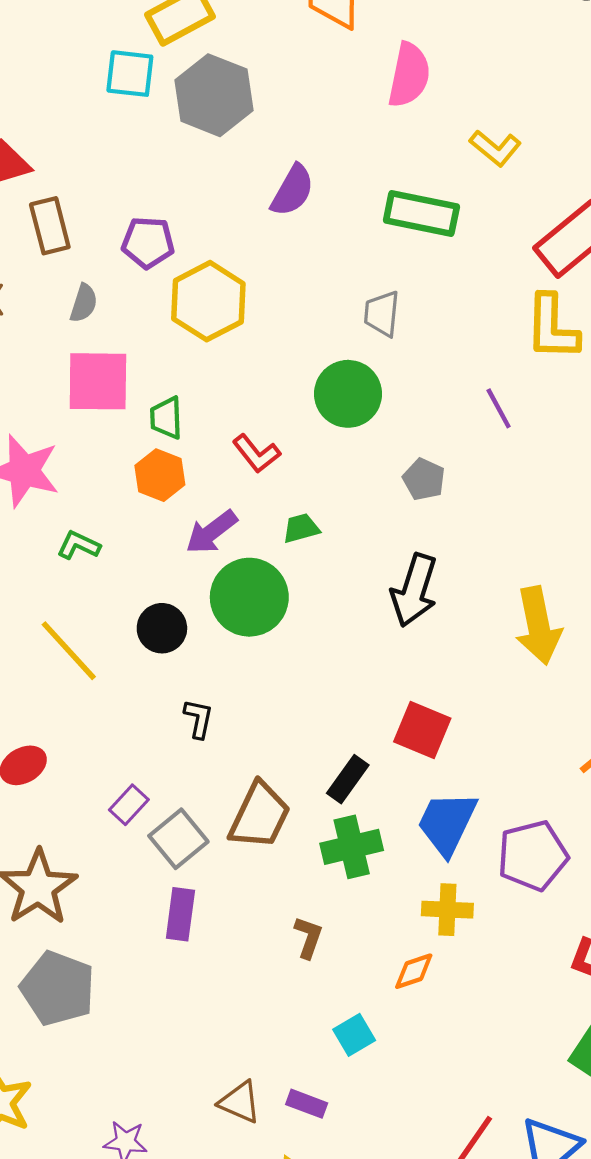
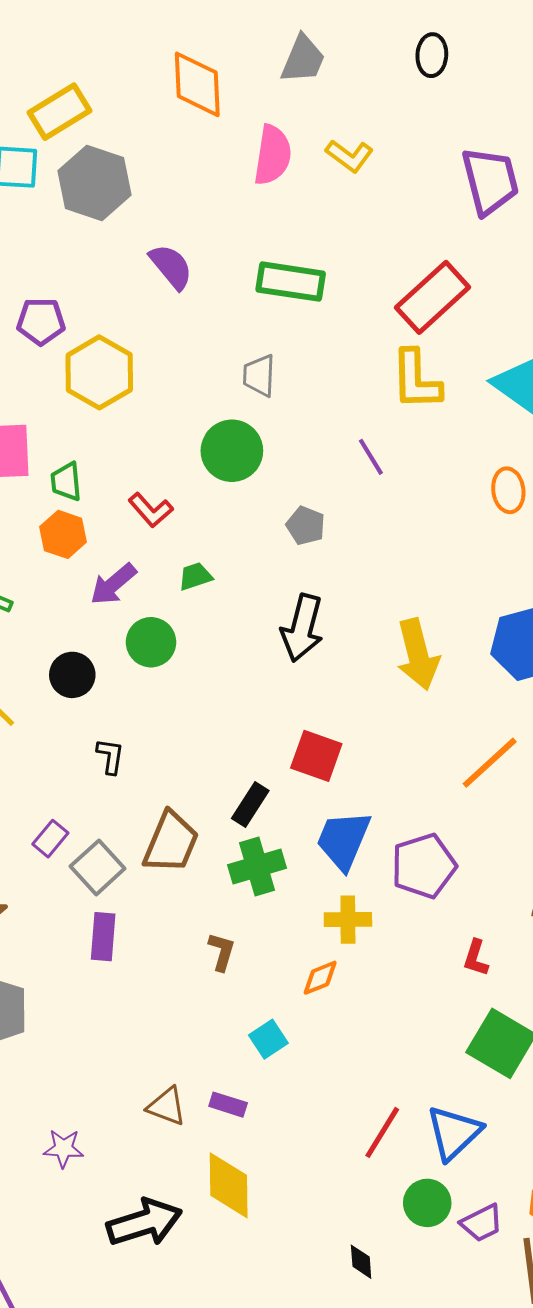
yellow L-shape: (495, 148) -> (349, 156), moved
purple semicircle: (292, 190) -> (171, 267), turned -66
green circle: (249, 597) -> (151, 642), size x0.7

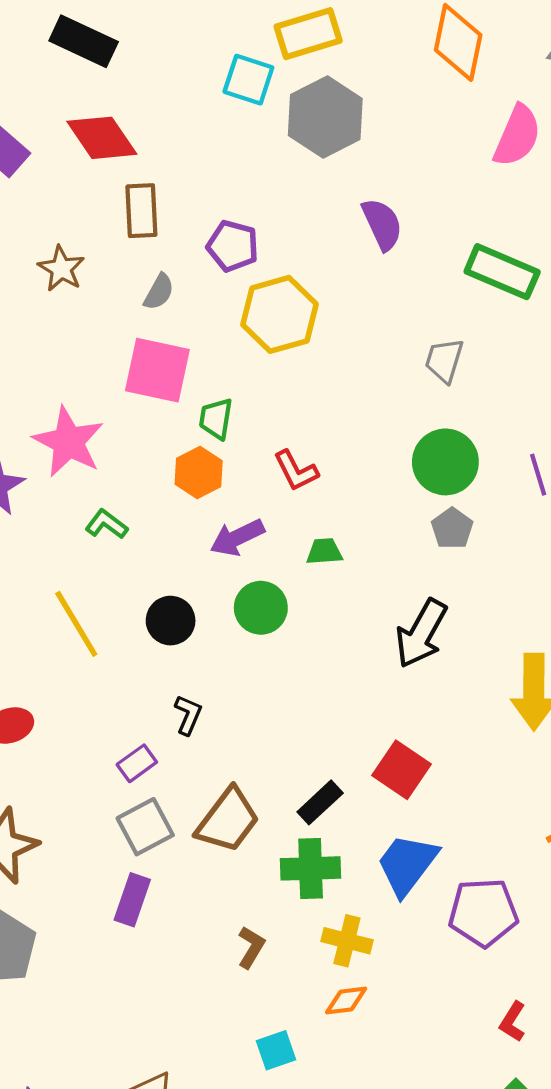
green circle: (232, 451) -> (445, 462), moved
purple rectangle: (50, 839) -> (137, 763), moved
yellow cross: (348, 920) -> (347, 941), moved

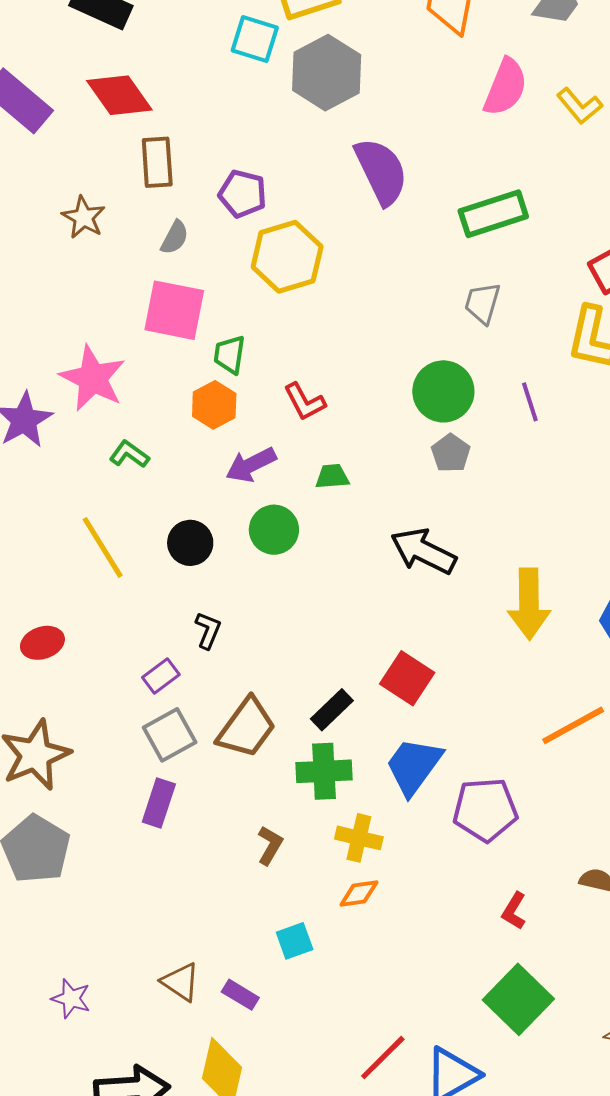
purple semicircle: (382, 224) -> (381, 171), size x1.4
green rectangle: (502, 272) -> (493, 214), turned -40
gray trapezoid: (444, 360) -> (482, 303), moved
black arrow: (421, 633) -> (423, 551), turned 88

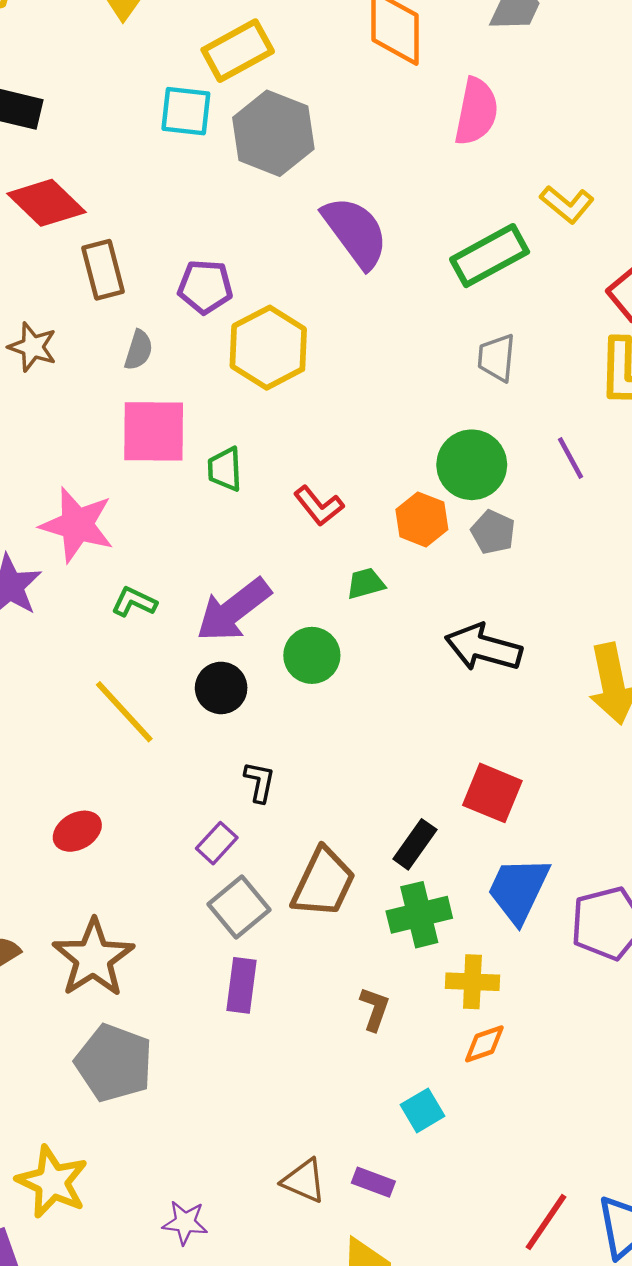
yellow L-shape: (580, 106) -> (567, 204), moved
orange hexagon: (214, 405) -> (422, 519), moved
purple arrow: (251, 465) -> (234, 610), moved, size x1.4

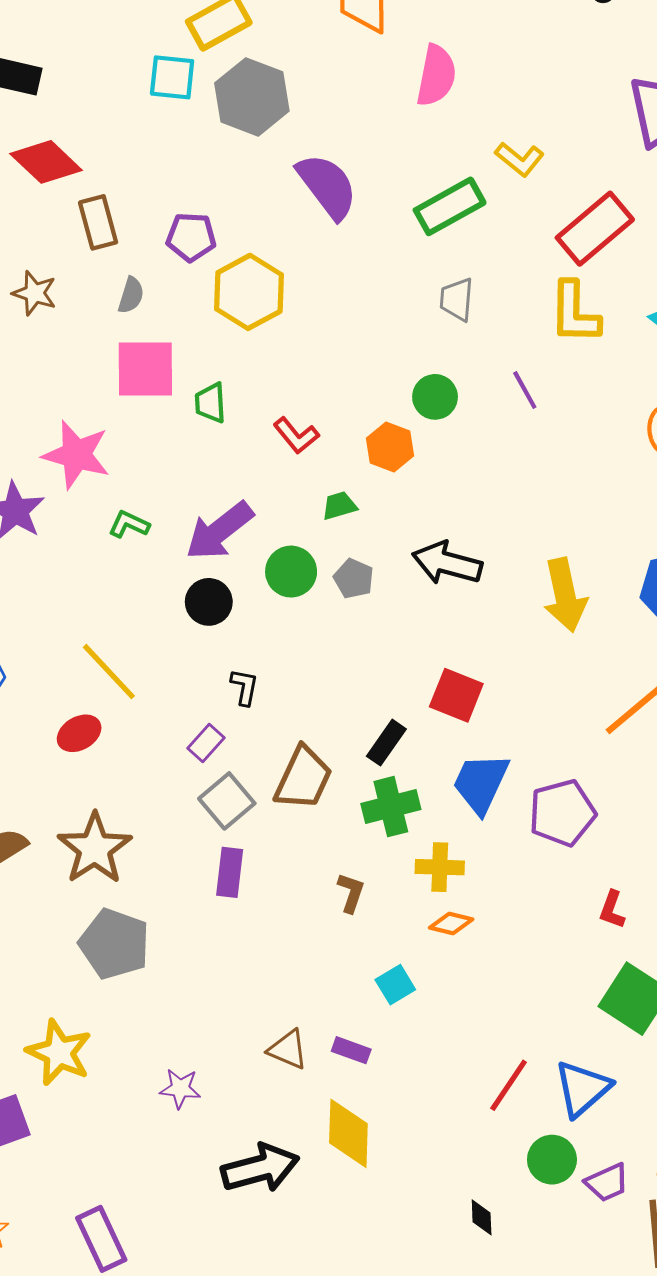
green circle: (472, 465) -> (435, 397), size x0.7
gray pentagon: (493, 532) -> (354, 579), moved
yellow line: (124, 712) -> (109, 672), moved
orange diamond: (484, 1044) -> (451, 924), turned 33

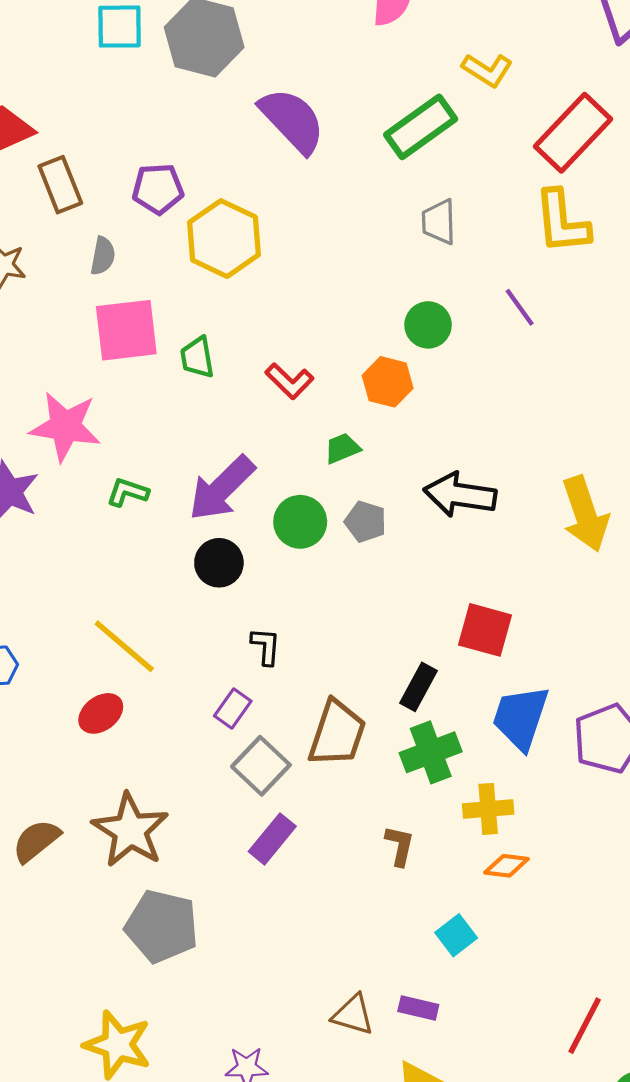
purple rectangle: (230, 872) -> (272, 839), turned 39

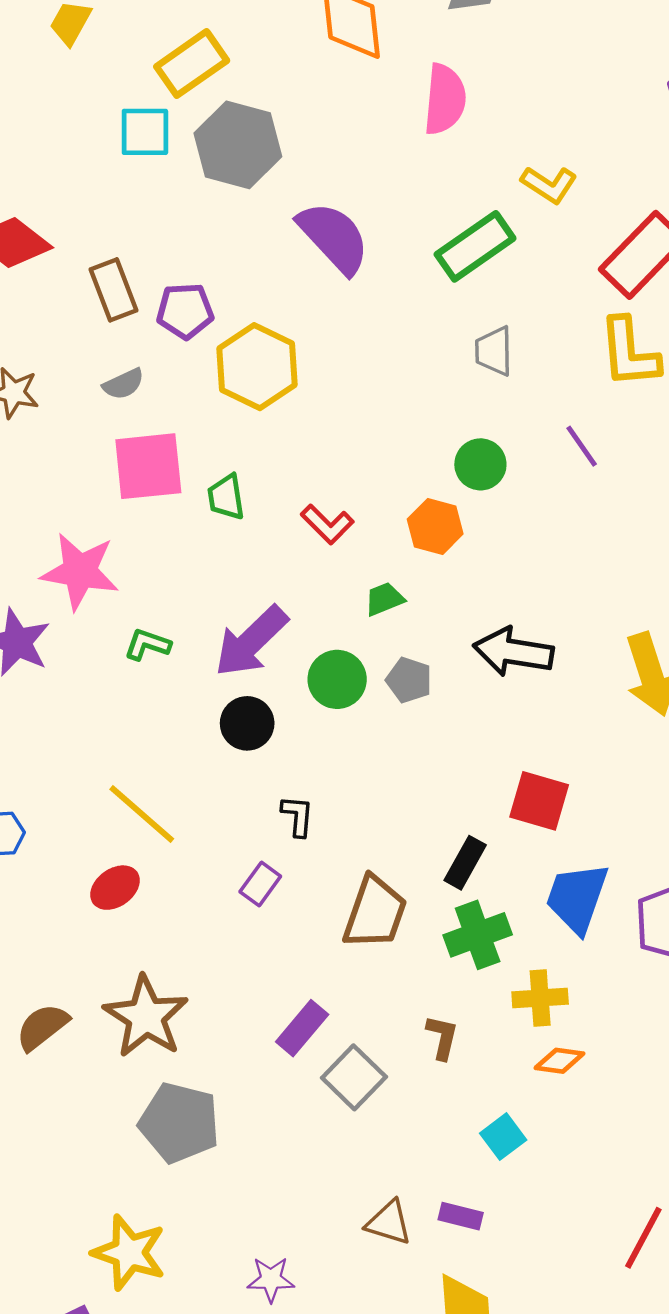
brown rectangle: (60, 185) -> (113, 290), moved
gray semicircle: (103, 256) -> (123, 384), turned 54
gray square: (261, 766) -> (354, 1077), moved

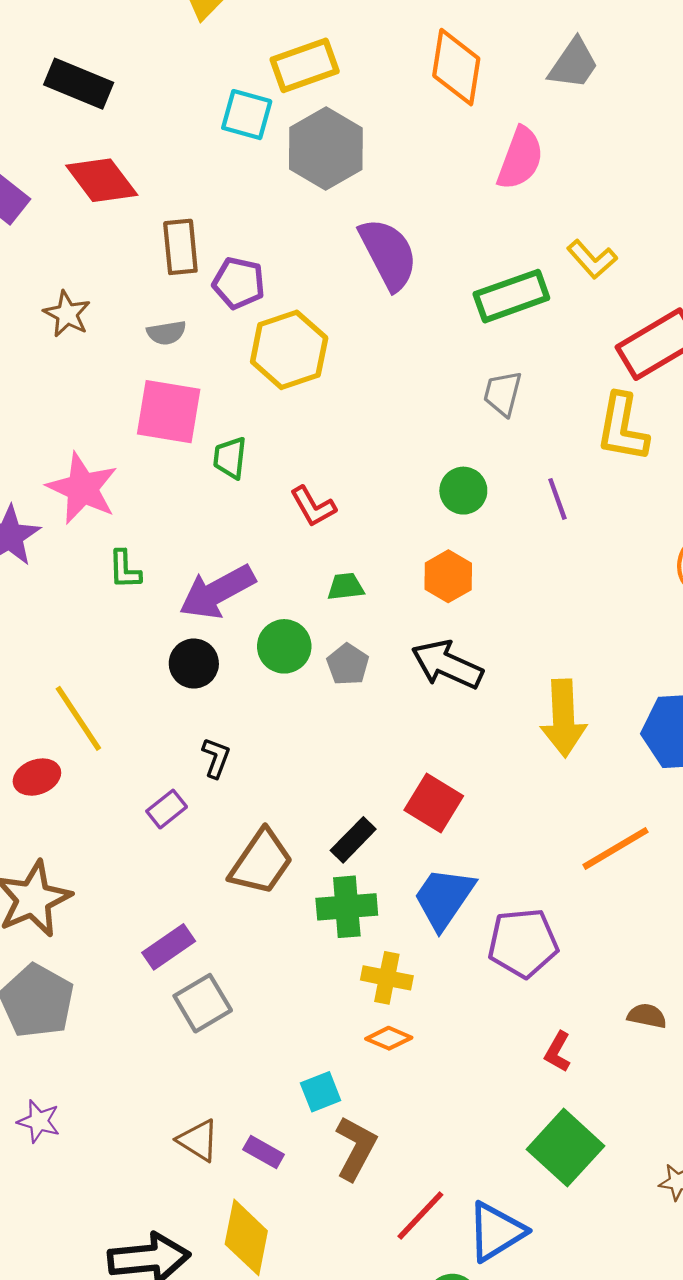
orange hexagon: (435, 527) -> (448, 576), moved
green L-shape: (147, 645) -> (125, 569), turned -126
brown L-shape: (442, 1037) -> (356, 1148), moved, size x1.5
purple star: (271, 1279) -> (39, 1121), moved

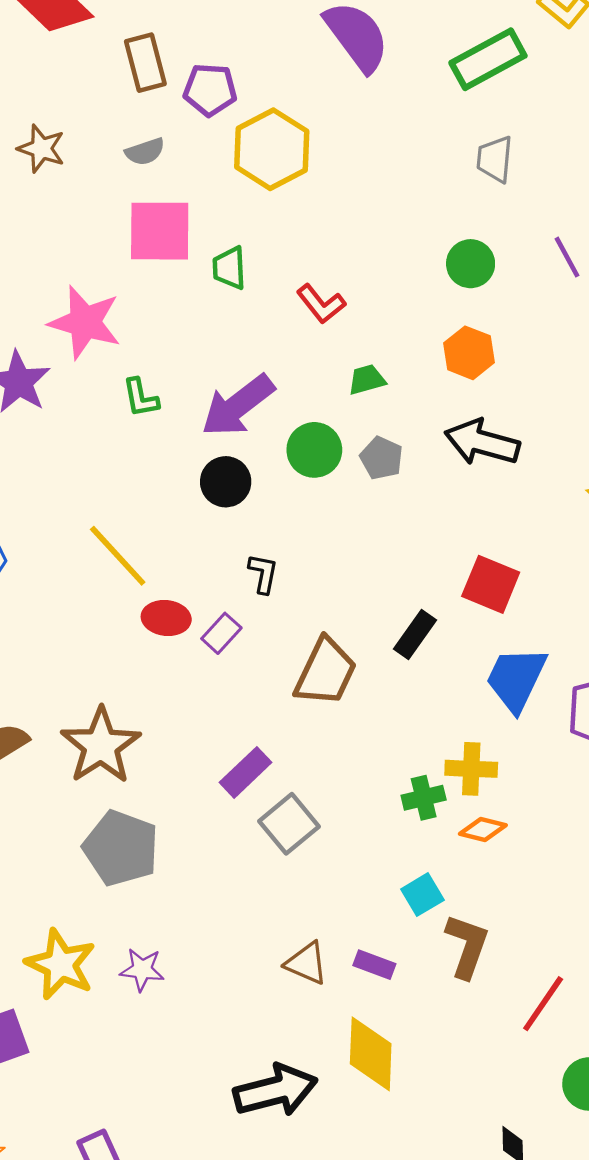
red ellipse: (37, 777) -> (166, 618), moved, turned 36
green cross: (347, 907) -> (424, 798), moved, size x0.7

